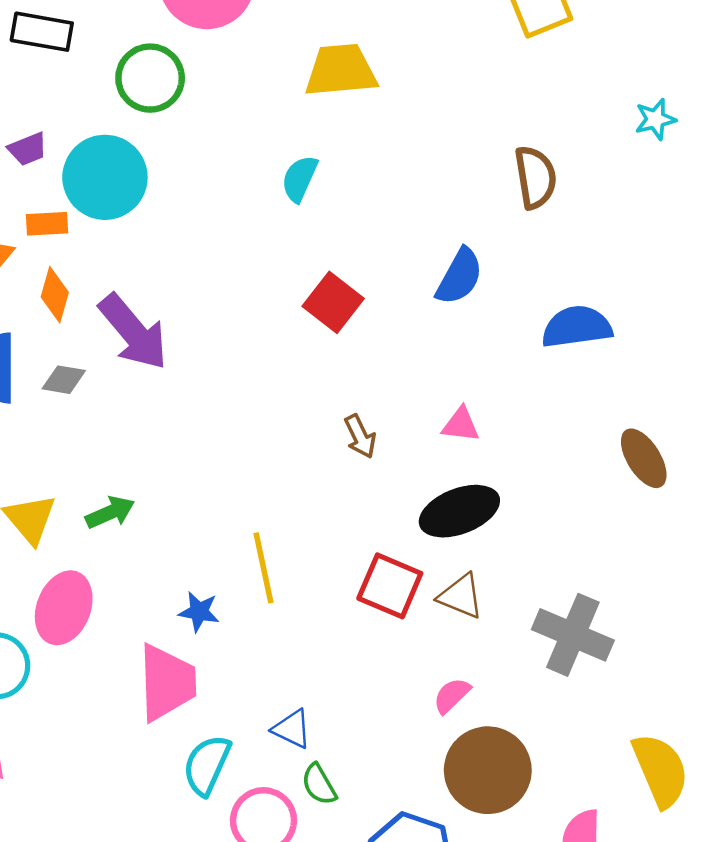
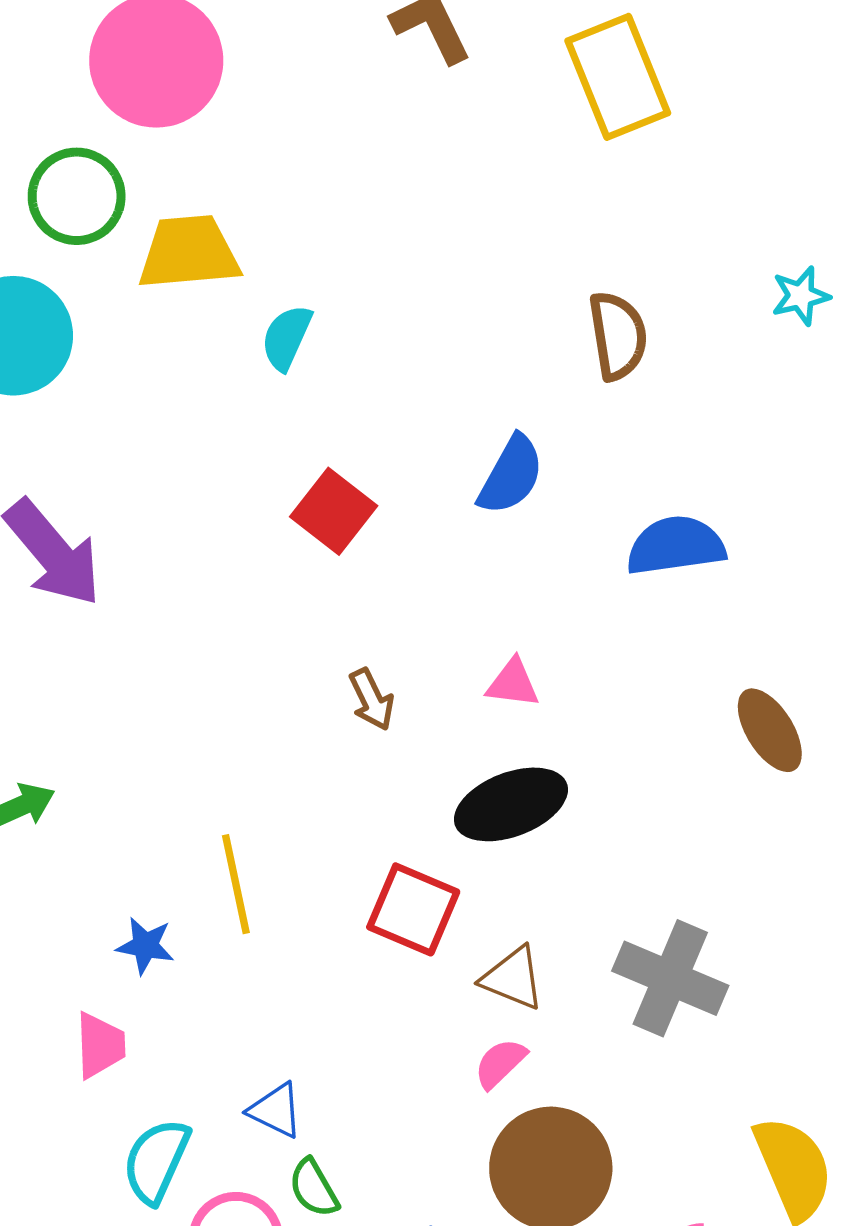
yellow trapezoid: (341, 70) -> (189, 252), moved
cyan star: (655, 119) -> (801, 296), moved
brown triangle: (461, 596) -> (513, 978), moved
pink trapezoid: (167, 683) -> (100, 1045), size x0.6

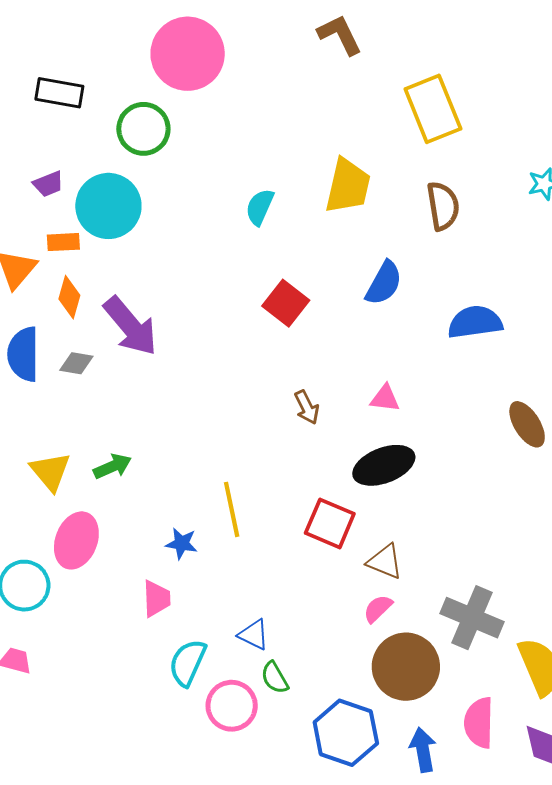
yellow rectangle: (618, 77) -> (433, 109), moved
yellow trapezoid: (189, 252) -> (348, 186), moved, turned 108
gray cross: (670, 978) -> (472, 618), moved

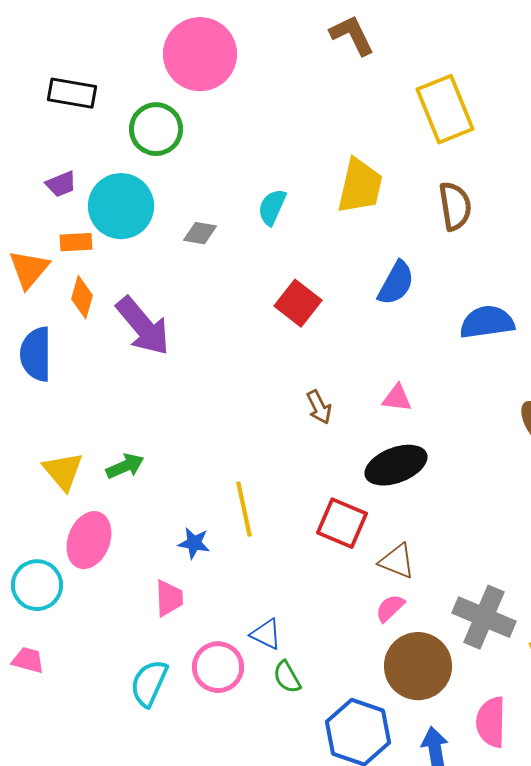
gray diamond: (76, 363) -> (200, 233), moved
cyan semicircle: (188, 663) -> (149, 683), moved
pink circle: (232, 706) -> (218, 667), moved

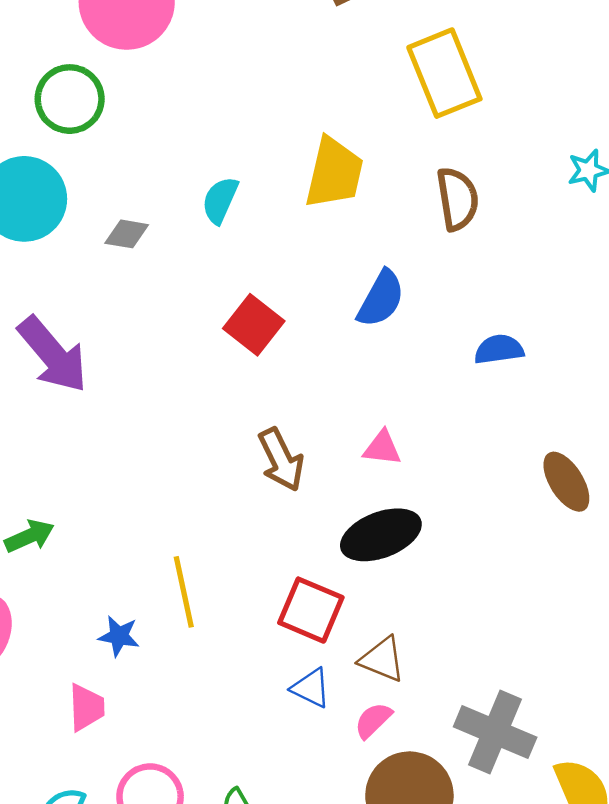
blue semicircle: (487, 322) -> (499, 349), size x0.7
brown arrow: (319, 407) -> (281, 460), size x1.4
blue triangle: (266, 634) -> (311, 688), moved

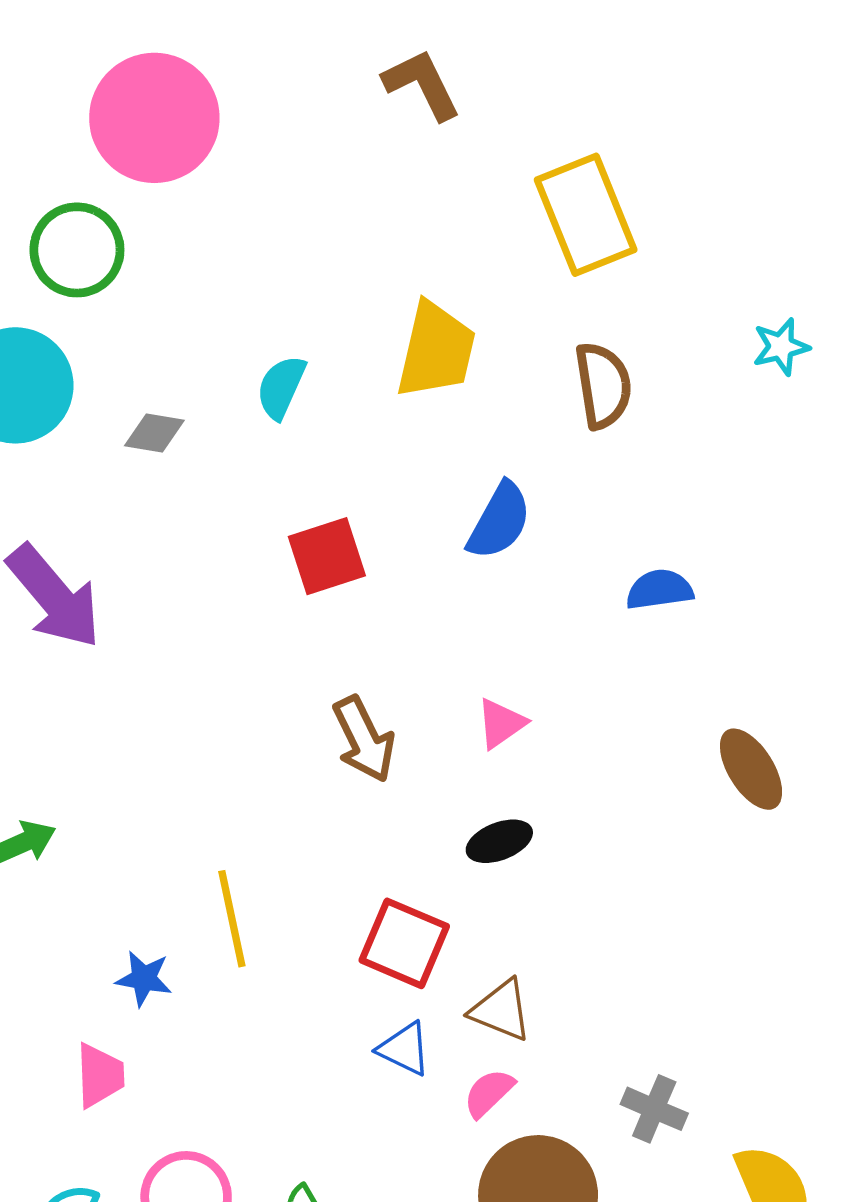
red square: (254, 325) -> (327, 556), turned 34
pink triangle: (382, 448) -> (501, 723), turned -42
black ellipse: (381, 535) -> (499, 841), size x0.6
gray cross: (495, 732) -> (654, 1109), size x0.6

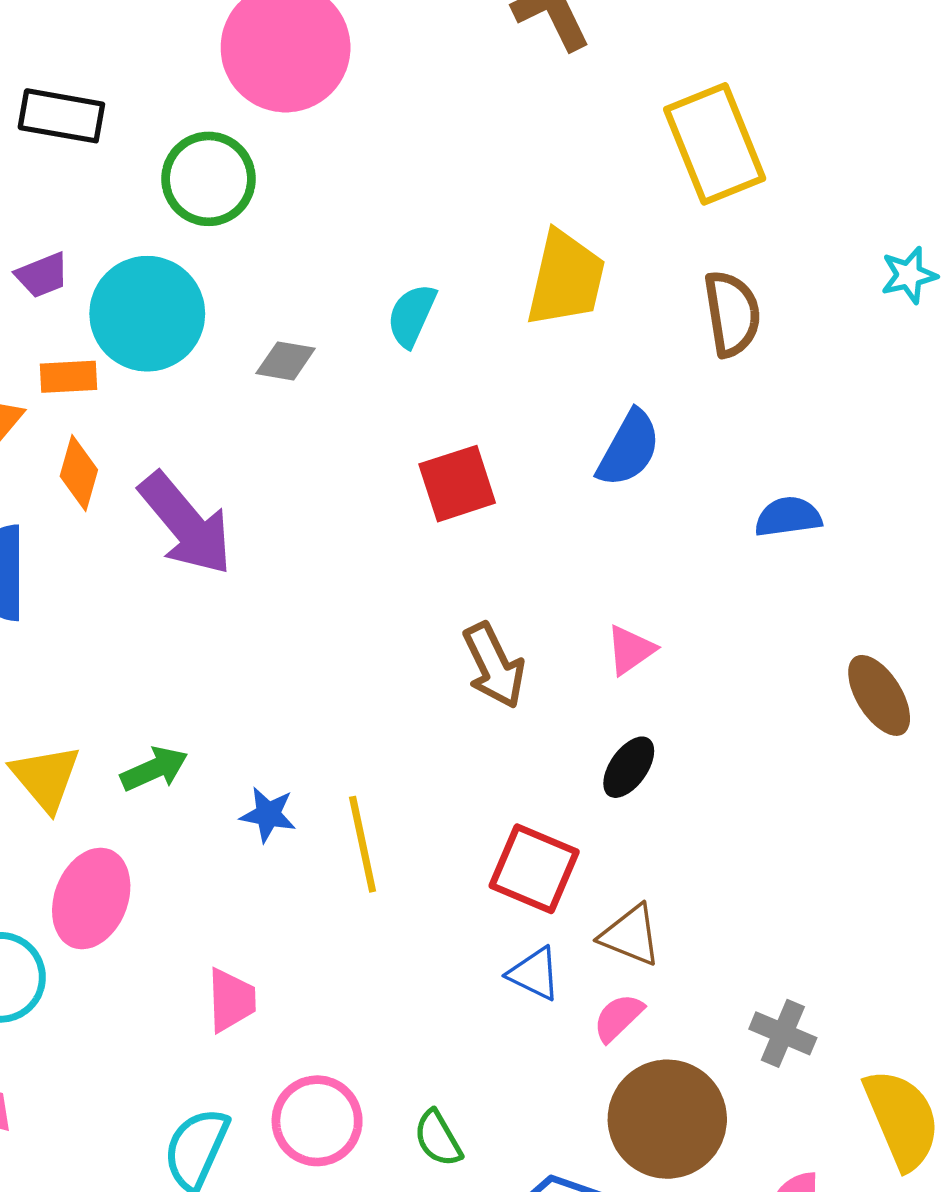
black ellipse: (499, 841) -> (629, 767), turned -34
blue star: (144, 979) -> (268, 814), moved

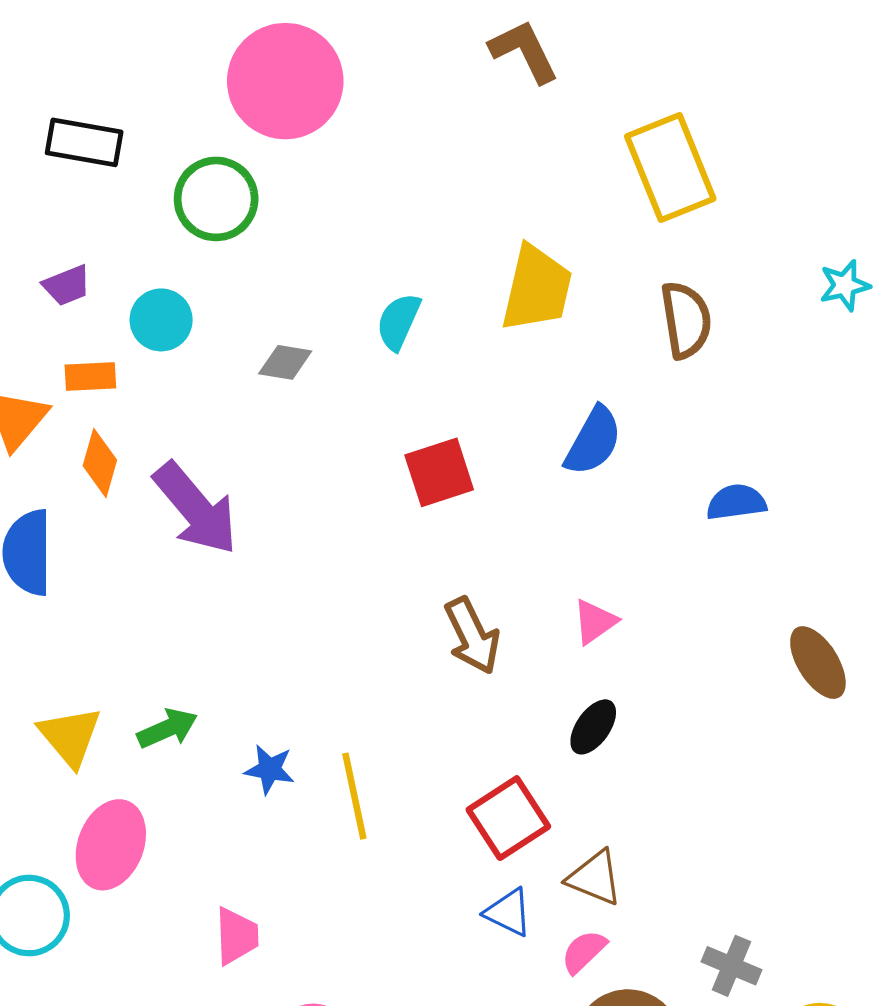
cyan circle: (147, 314) -> (161, 320), size x0.6
red square: (534, 869) -> (508, 818), turned 34

